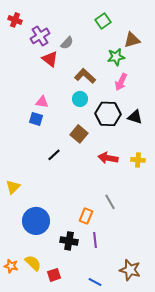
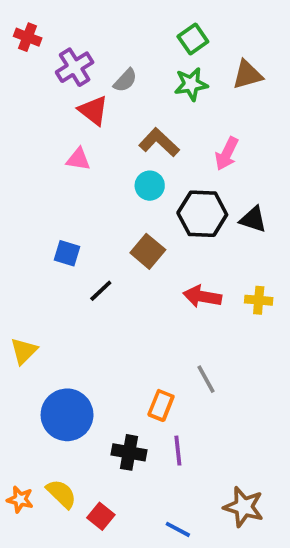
green star: (116, 57) -> (191, 84), moved
pink triangle: (42, 102) -> (78, 159), moved
blue square: (36, 119) -> (67, 253), moved
red square: (54, 275) -> (101, 516), turned -32

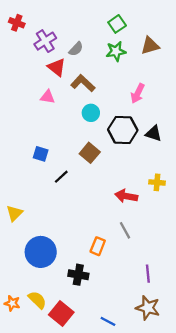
brown L-shape: (159, 142) -> (83, 83), moved
red arrow: (202, 296) -> (126, 196), moved
purple line: (178, 451) -> (148, 274), moved
red square: (101, 516) -> (61, 314), size x1.5

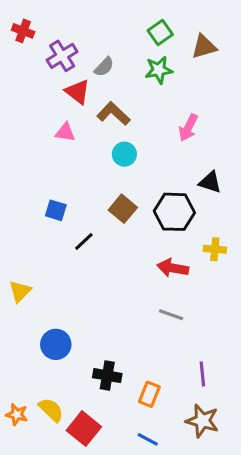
brown triangle: (150, 46) -> (204, 47), moved
black hexagon: (123, 130) -> (174, 212), moved
gray line: (125, 230) -> (171, 315), turned -42
orange rectangle: (98, 246) -> (149, 394), moved
blue circle: (41, 252) -> (56, 344), size x0.7

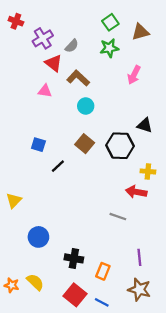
pink arrow: (188, 128) -> (134, 75), moved
red arrow: (173, 268) -> (136, 192), moved
red square: (84, 429) -> (75, 295), moved

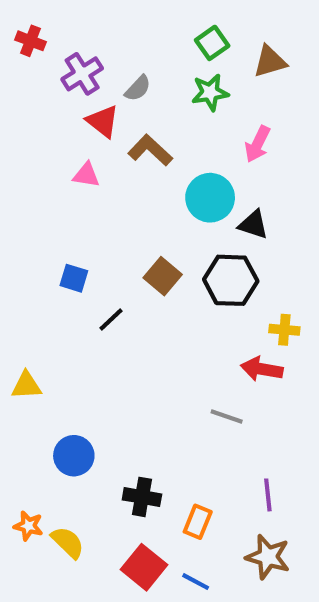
cyan circle: (86, 106) -> (210, 198), moved, size x1.5
black triangle: (145, 125) -> (253, 225), moved
yellow triangle: (14, 200) -> (26, 386), turned 42
orange star: (12, 285) -> (28, 526), moved

